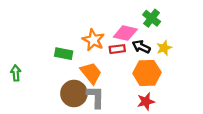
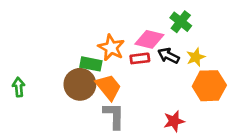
green rectangle: (64, 54) -> (91, 64), moved
orange hexagon: (147, 73) -> (209, 86), moved
brown circle: (74, 94) -> (80, 84), moved

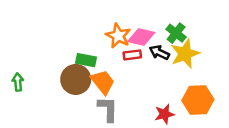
green cross: (181, 22) -> (176, 33), moved
orange star: (111, 48) -> (118, 36), moved
yellow star: (196, 57) -> (185, 54), size x1.6
orange hexagon: (209, 86) -> (198, 100), moved

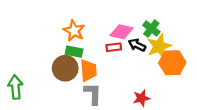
orange star: (118, 36) -> (74, 31), moved
green arrow: (18, 82) -> (15, 87), moved, size x1.5
orange trapezoid: (103, 82) -> (88, 70), turned 35
orange hexagon: (198, 100) -> (172, 63), moved

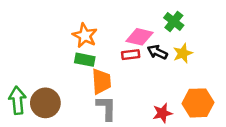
green cross: (151, 28) -> (174, 22), moved
yellow star: (159, 46) -> (183, 53), size x0.7
orange hexagon: (172, 63) -> (198, 103), moved
brown circle: (65, 68) -> (45, 103), moved

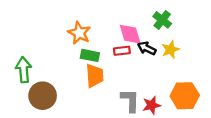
pink diamond: (140, 37) -> (130, 34), turned 60
green rectangle: (85, 60) -> (90, 55), moved
green arrow: (17, 100) -> (24, 70), moved
gray L-shape: (106, 108) -> (130, 100), moved

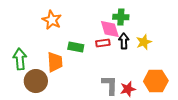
green cross: (162, 20) -> (121, 17), moved, turned -35
orange star: (79, 33) -> (52, 20), moved
black arrow: (147, 48) -> (124, 41), turned 63
orange trapezoid: (95, 76) -> (55, 62), moved

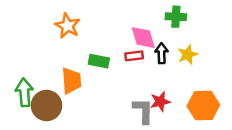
green cross: (121, 17) -> (176, 17), moved
green arrow: (20, 59) -> (24, 92), moved
red star: (128, 89) -> (160, 102), moved

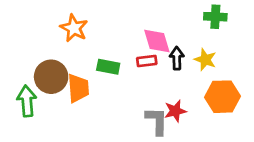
green cross: (176, 17) -> (215, 17), moved
yellow star: (188, 55) -> (205, 60), turned -30
brown circle: (47, 105) -> (51, 77), moved
orange hexagon: (203, 105) -> (222, 97), moved

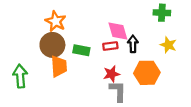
yellow star: (205, 60) -> (168, 45), moved
brown circle: (51, 77) -> (52, 45), moved
orange hexagon: (222, 97) -> (147, 73), moved
red star: (175, 111) -> (111, 74), moved

